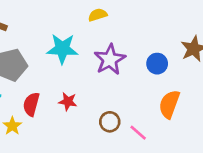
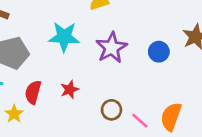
red star: (68, 101) -> (70, 90), turned -30
orange semicircle: (169, 104) -> (171, 117), moved

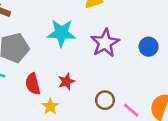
red semicircle: (33, 92) -> (33, 84), turned -30
yellow star: (14, 114) -> (50, 106), moved

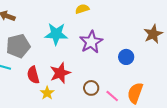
blue circle: (149, 47) -> (126, 57), moved
red star: (66, 81) -> (60, 73), size x1.5

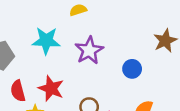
red star: (60, 73) -> (51, 88), turned -30

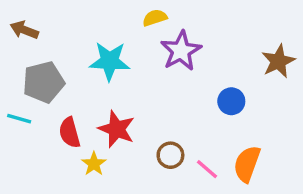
purple star: (89, 50) -> (181, 51), moved

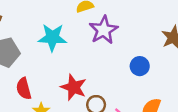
red star: (117, 129) -> (74, 87), moved

